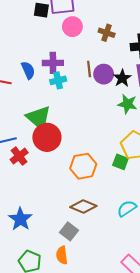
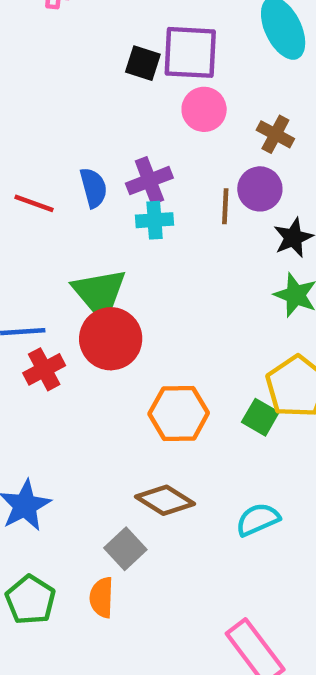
purple cross: (53, 63) -> (149, 181), turned -30
purple circle: (104, 74) -> (260, 189), moved

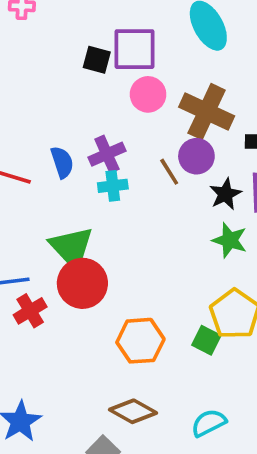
brown cross: (275, 134) -> (207, 112), size x1.8
brown line: (225, 206) -> (169, 172), turned -32

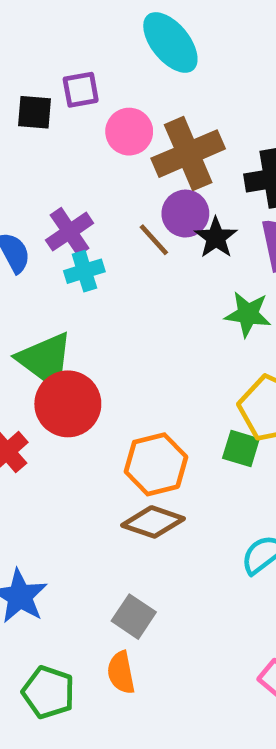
purple square: (134, 49) -> (81, 90), size x0.6
pink circle: (148, 94) -> (129, 132), moved
brown cross: (207, 112) -> (188, 154), turned -38
black star: (225, 194) -> (216, 238), moved
brown diamond: (133, 411) -> (153, 522), moved

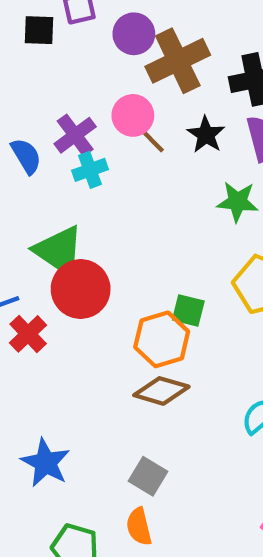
pink circle: (129, 132) -> (133, 115), moved
purple circle: (185, 214) -> (134, 34), moved
green square: (241, 449) -> (188, 310), moved

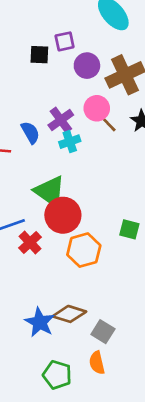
purple circle: (134, 34) -> (87, 66), moved
orange hexagon: (162, 339) -> (84, 250), moved
brown diamond: (161, 391) -> (69, 314), moved

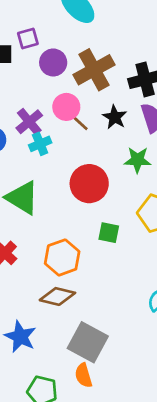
red circle: (63, 215) -> (89, 184), moved
brown diamond: (69, 314) -> (57, 296), moved
gray square: (103, 332) -> (88, 342), size x1.6

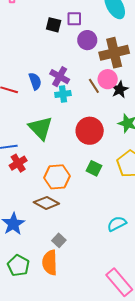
pink circle: (66, 107) -> (108, 79), moved
purple cross: (29, 122) -> (60, 77), turned -36
gray square: (88, 342) -> (59, 240), size x0.5
orange semicircle: (83, 375) -> (50, 263), size x1.4

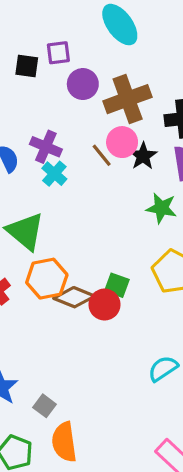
cyan cross: (63, 94) -> (54, 174), turned -35
red circle: (90, 131) -> (105, 305), moved, size x0.7
orange hexagon: (57, 177) -> (47, 279), moved
brown diamond: (46, 203) -> (74, 297), moved
gray square: (59, 240) -> (44, 406), moved

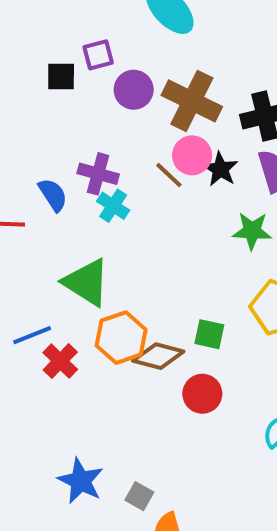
brown cross: (128, 99) -> (192, 101), turned -36
red circle: (105, 305) -> (202, 394), moved

